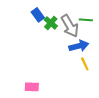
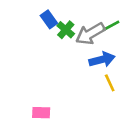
green line: (86, 20) -> (111, 26), turned -32
gray arrow: (70, 26) -> (90, 34), turned 90

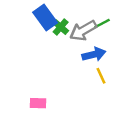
blue rectangle: (49, 19) -> (45, 18), size x1.5

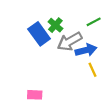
blue rectangle: (45, 18) -> (39, 34), moved
gray arrow: (83, 31) -> (70, 41), moved

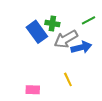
green cross: (55, 25) -> (52, 24), turned -32
yellow line: (93, 70) -> (68, 79), moved

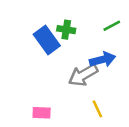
gray arrow: (66, 39) -> (83, 75), moved
yellow line: (68, 79) -> (97, 109), moved

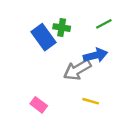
yellow line: (97, 109) -> (91, 101), turned -49
pink rectangle: (42, 113) -> (39, 105), turned 35

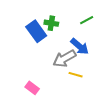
blue arrow: (95, 55) -> (80, 46), turned 54
yellow line: (91, 101) -> (76, 75), moved

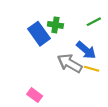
gray arrow: (64, 59) -> (70, 63), turned 60
yellow line: (76, 75) -> (92, 69), moved

